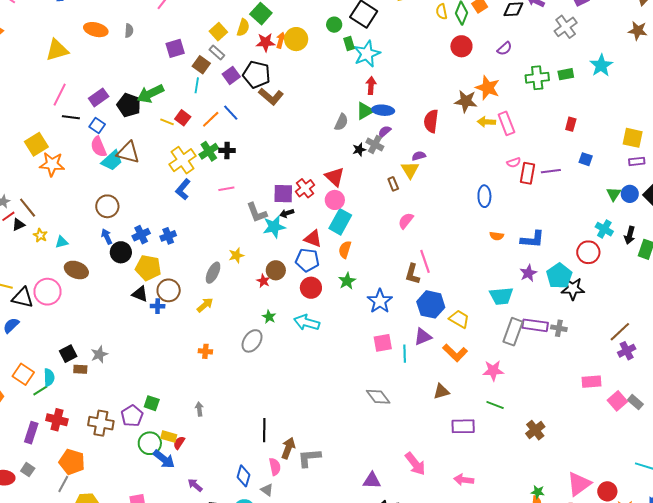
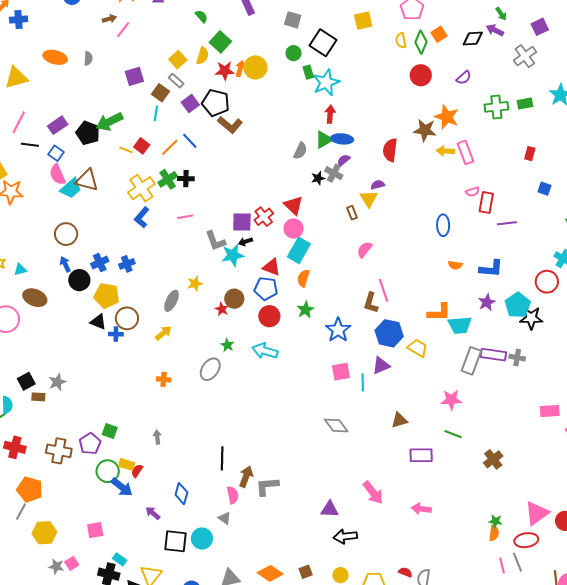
purple line: (551, 171) -> (507, 223), moved
orange L-shape: (455, 353) -> (439, 312), moved, turned -45
blue diamond: (244, 476) -> (181, 494), moved

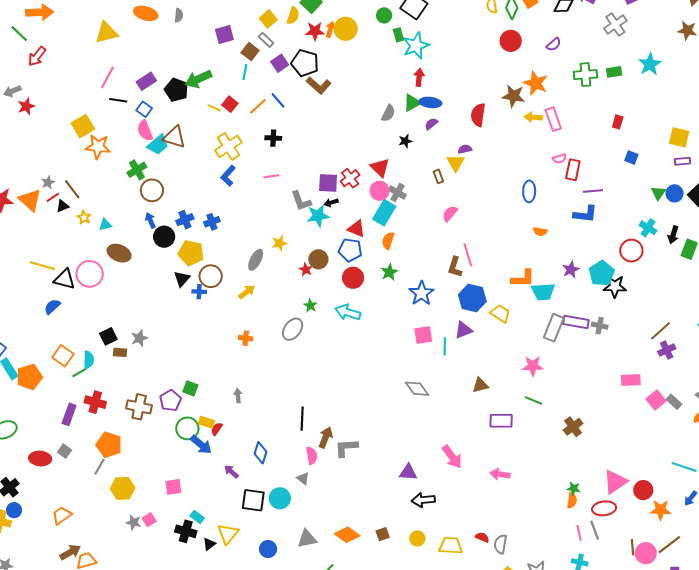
gray cross: (334, 173) -> (397, 192), moved
green cross: (168, 179) -> (137, 170), moved
blue L-shape: (491, 269) -> (585, 214), moved
black triangle: (98, 322) -> (182, 279), turned 48

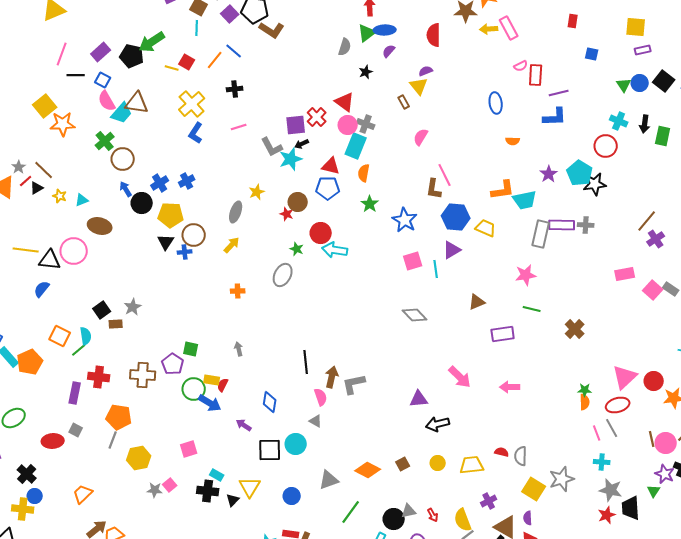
red circle: (353, 278) -> (321, 233), moved

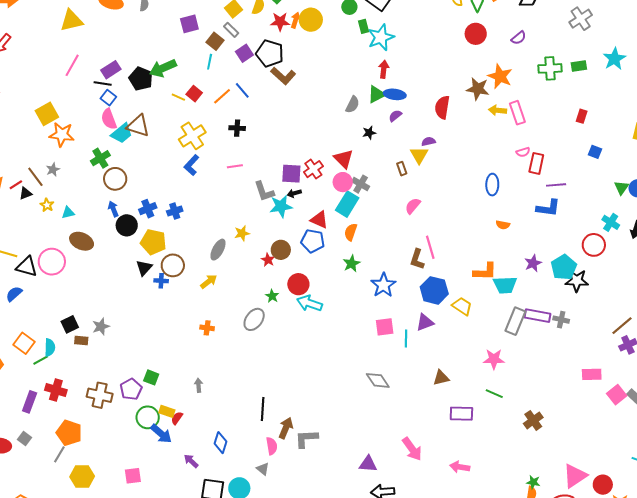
black line: (76, 75) -> (103, 84), moved
gray star: (19, 167) -> (53, 170), moved

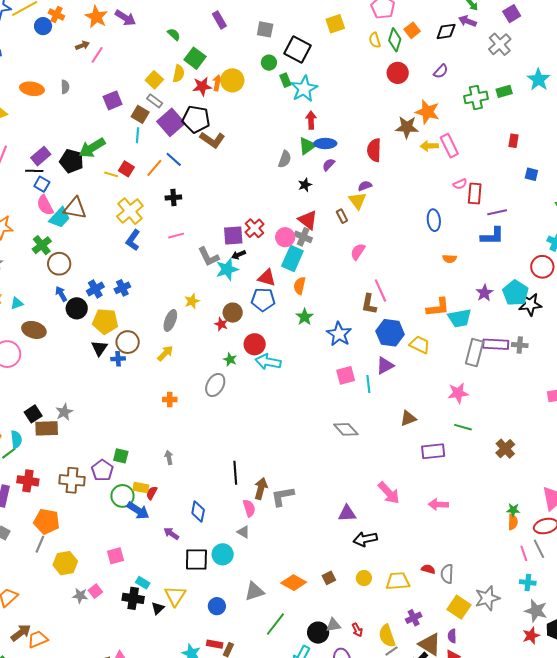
purple square: (244, 53) -> (171, 122), size x1.5
red triangle: (343, 159) -> (308, 220), moved
brown rectangle: (81, 340) -> (47, 428), size x1.6

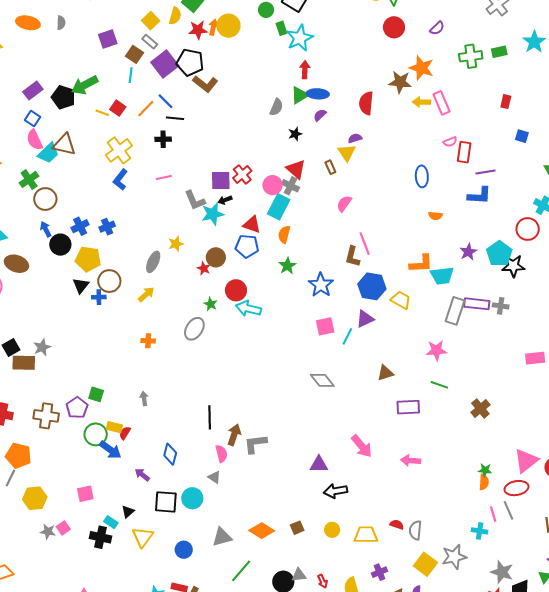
black line: (34, 171) -> (175, 118), moved
cyan line: (368, 384) -> (347, 336), turned 30
cyan cross: (528, 582) -> (480, 531), moved
black triangle: (158, 608) -> (128, 512), moved

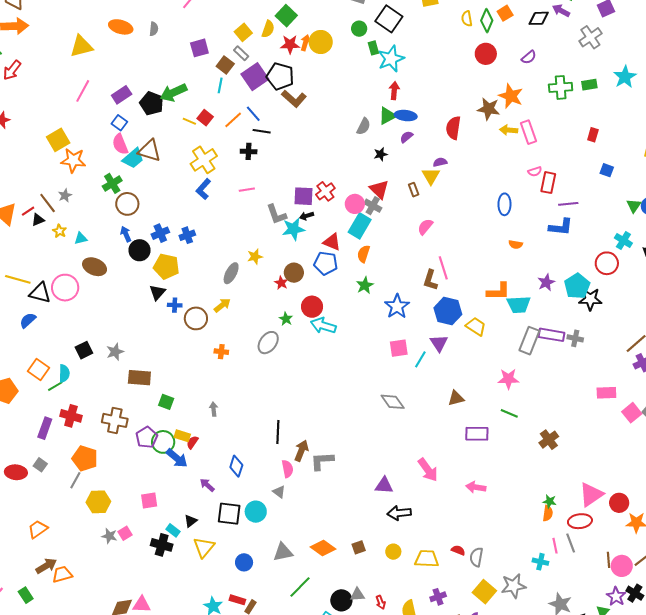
brown circle: (109, 281) -> (196, 318), moved
purple triangle: (365, 319) -> (439, 343), turned -42
brown rectangle: (24, 363) -> (139, 378), moved
purple pentagon: (77, 408) -> (147, 437), moved

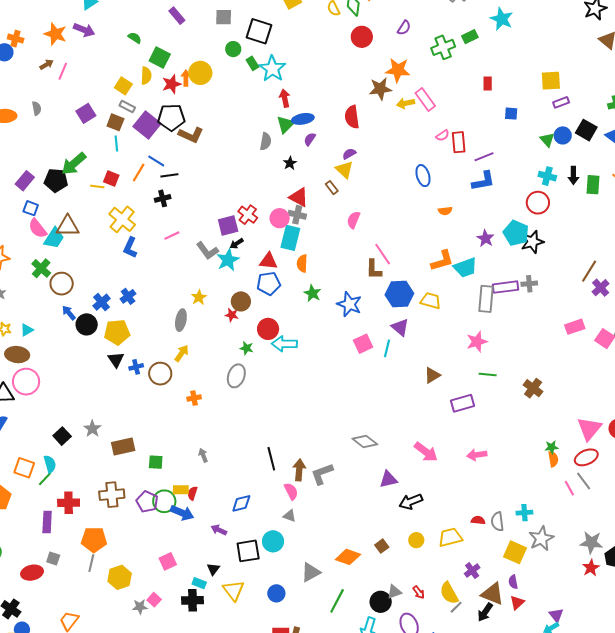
brown ellipse: (95, 267) -> (17, 355), moved
gray diamond: (393, 402) -> (365, 441), moved
blue diamond: (236, 466) -> (241, 503), turned 75
cyan cross: (540, 562) -> (524, 513), moved

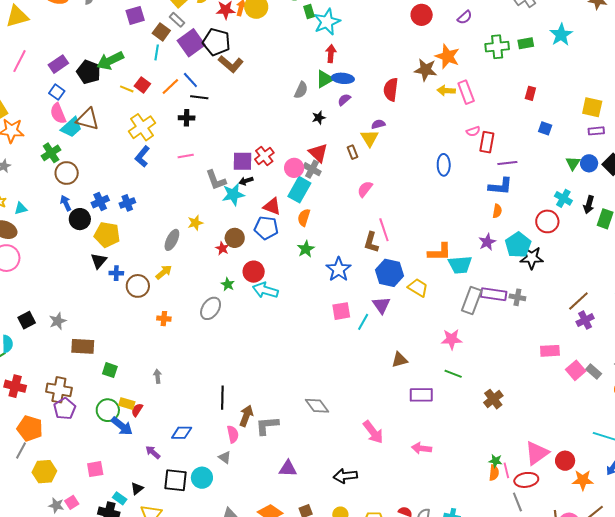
orange semicircle: (445, 211) -> (497, 211), moved, turned -88
purple triangle: (388, 479) -> (288, 469), moved
pink line: (569, 488) -> (506, 470), moved
purple pentagon: (147, 502) -> (65, 409), moved

